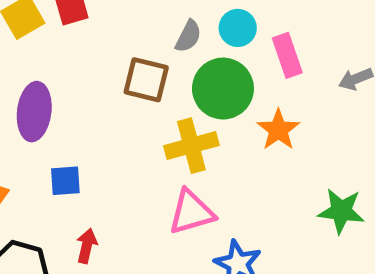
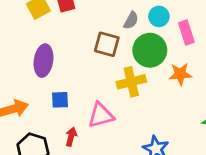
orange star: (278, 130) -> (180, 74), turned 30
pink triangle: (191, 212) -> (101, 115), moved

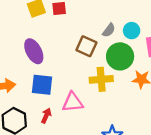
purple ellipse: (43, 61) -> (34, 51), turned -45
blue square: (60, 100) -> (42, 85), size x1.5

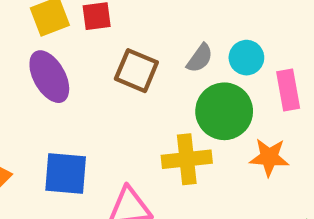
brown square: (86, 46) -> (136, 71), moved
purple ellipse: (34, 51) -> (49, 77), moved

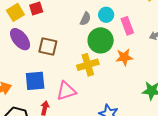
brown square: (136, 71) -> (48, 47), moved

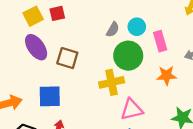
orange star: (124, 57) -> (167, 75), moved
pink triangle: (66, 91) -> (132, 110), moved

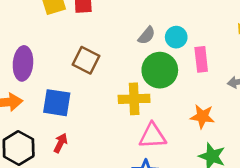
purple ellipse: (36, 47) -> (23, 63), moved, turned 30
orange star: (167, 75) -> (202, 116), moved

